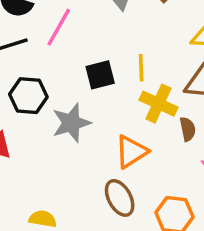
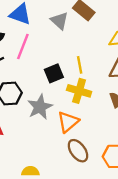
yellow cross: (158, 104) -> (79, 91), moved
orange triangle: (131, 152) -> (68, 122), moved

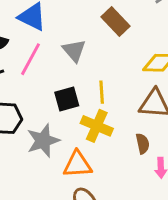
gray triangle: (59, 21) -> (74, 51), moved
orange triangle: (68, 122) -> (77, 164), turned 30

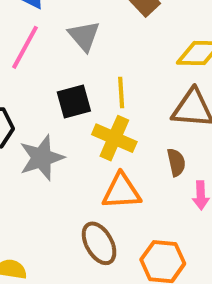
orange triangle: (77, 164) -> (122, 191), moved

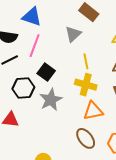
gray triangle: (84, 36) -> (73, 34), moved, turned 36
black square: (74, 102) -> (46, 72), moved, turned -30

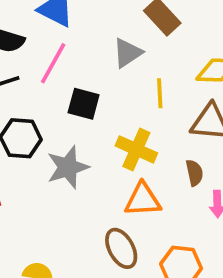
yellow line: (86, 61) -> (160, 93), moved
black square: (46, 72) -> (84, 104), moved, turned -30

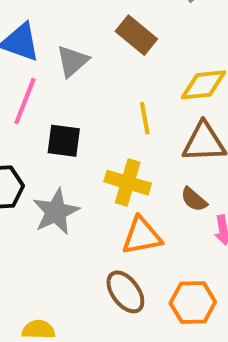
gray triangle: (127, 53) -> (72, 61), moved
brown semicircle: (194, 173) -> (194, 199), turned 150

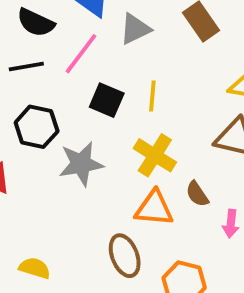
yellow line: (145, 118) -> (152, 96), moved
brown semicircle: (194, 199) -> (197, 194), moved

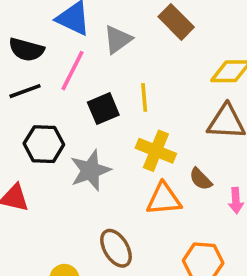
black square: (107, 100) -> (103, 109), turned -36
brown ellipse: (125, 256) -> (116, 248), moved

